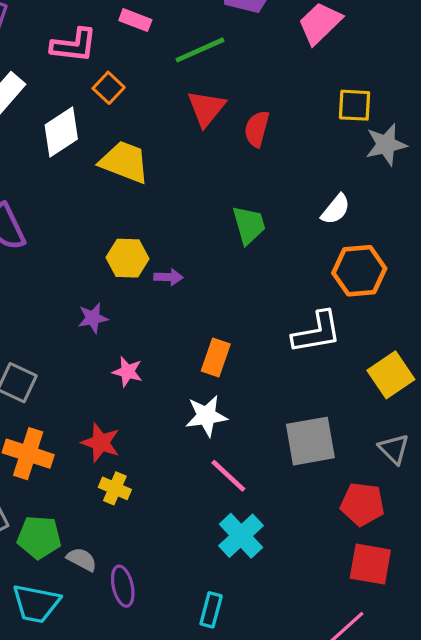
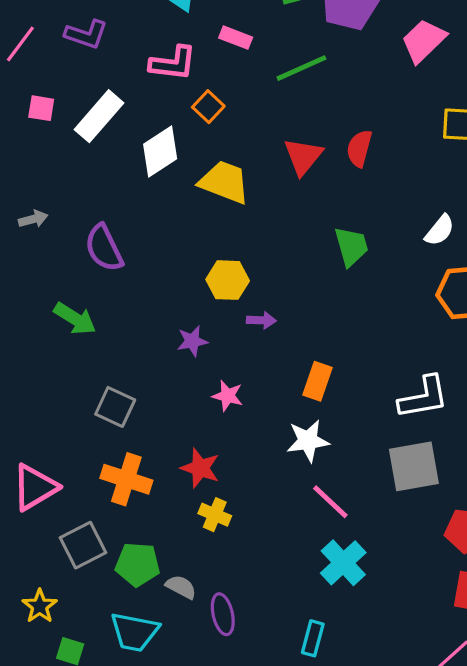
red triangle: (206, 108) -> (303, 156), moved
purple arrow: (168, 277) -> (261, 320), moved
white L-shape: (317, 332) -> (424, 397), moved

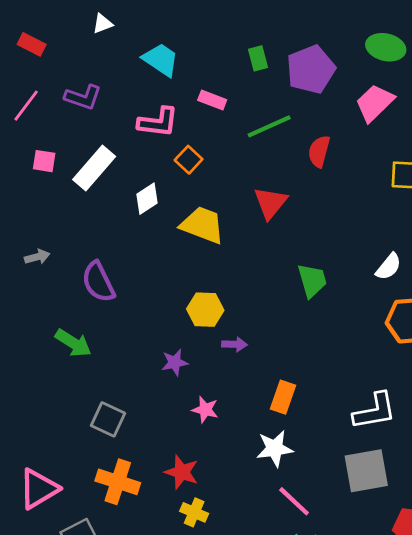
red semicircle: (359, 148) -> (319, 151), moved
white diamond: (160, 152) -> (147, 199), size x0.7

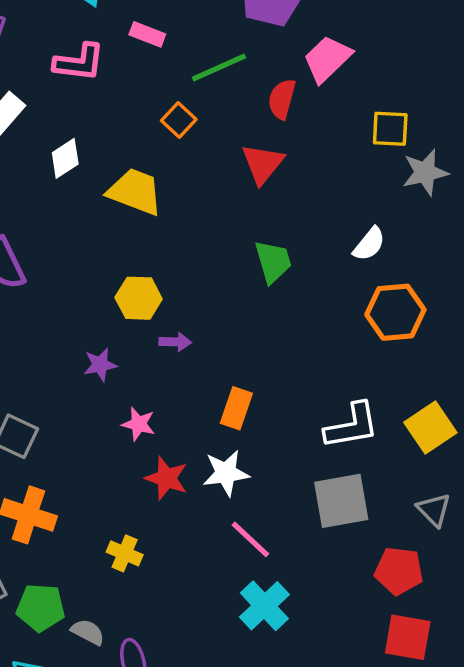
pink trapezoid: (375, 103) -> (327, 59), moved
orange square: (189, 160) -> (179, 120), moved
red triangle: (271, 203) -> (263, 164), moved
red star: (182, 472) -> (167, 478), moved

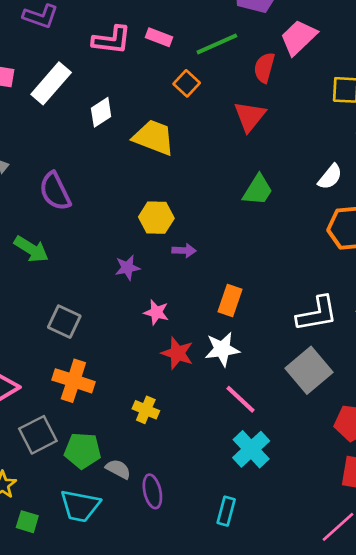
pink rectangle: (147, 34) -> (159, 37), moved
green trapezoid: (273, 262) -> (258, 190), turned 48
gray square: (341, 501) -> (309, 370), turned -30

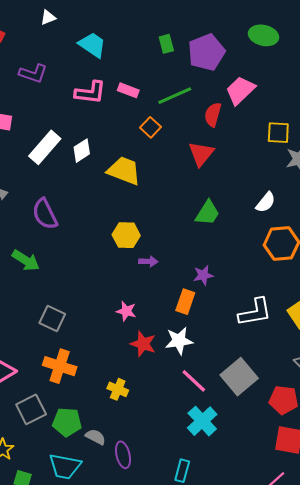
white rectangle: (51, 83) -> (45, 147), moved
purple star: (127, 268) -> (203, 275), moved
gray square: (309, 370) -> (239, 377), moved

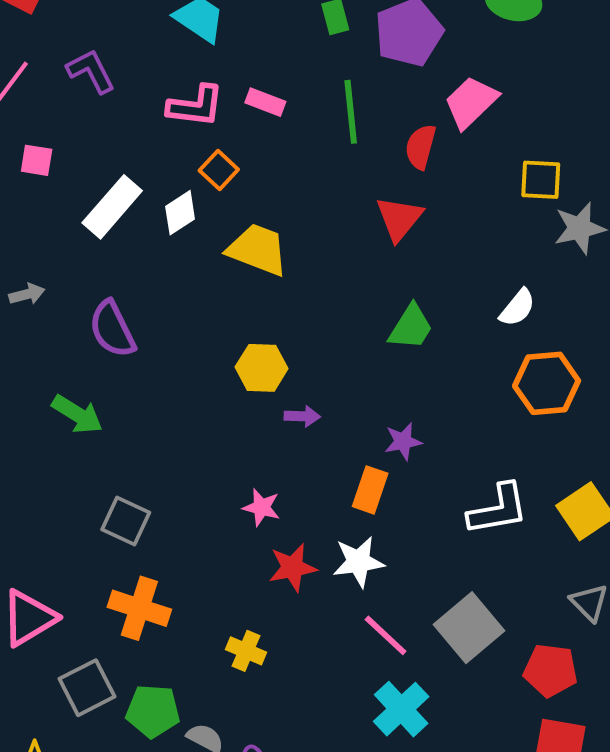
purple L-shape: (33, 73) -> (91, 71), turned -136
green line: (175, 96) -> (351, 112), turned -72
orange square: (150, 127) -> (219, 170), moved
red star: (143, 344) -> (293, 568), turned -30

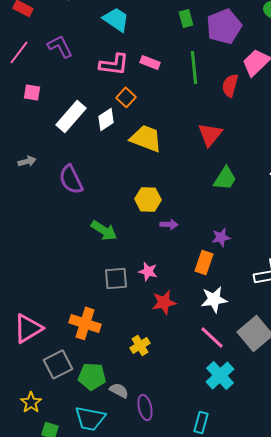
red triangle: (399, 218) -> (210, 134), moved
green arrow: (77, 414) -> (104, 230), moved
gray square: (126, 521) -> (116, 278), moved, turned -30
white star: (358, 562) -> (214, 299), moved
yellow cross: (246, 651) -> (140, 345), turned 36

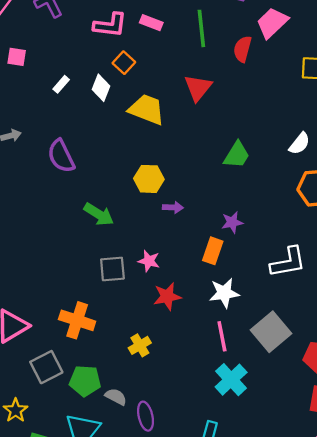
white rectangle: (71, 116) -> (61, 84), size x0.5
white diamond: (106, 119) -> (101, 88), turned -35
red triangle: (210, 134) -> (198, 88), moved
pink line: (212, 337) -> (222, 336), turned 36

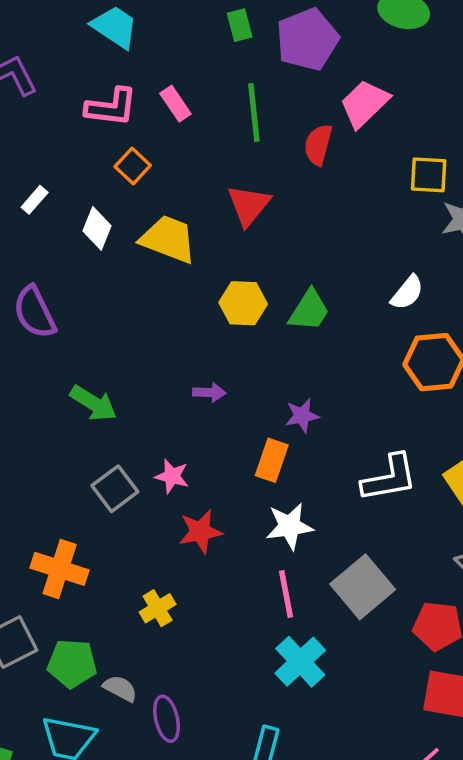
pink rectangle: (151, 23) -> (175, 104), turned 35
white diamond: (101, 88) -> (97, 228), moved
yellow hexagon: (149, 179) -> (243, 303), moved
gray square: (112, 269) -> (115, 489), turned -32

